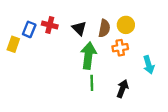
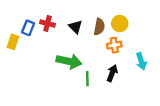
green arrow: (88, 56) -> (69, 61), moved, turned 95
black arrow: (122, 89) -> (112, 73), moved

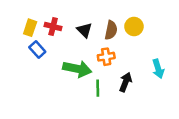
blue rectangle: (28, 28) -> (37, 49), moved, turned -64
yellow rectangle: (13, 42) -> (30, 28), moved
orange cross: (114, 45) -> (106, 57), moved

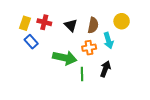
yellow circle: (134, 26) -> (122, 21), moved
cyan arrow: (158, 69) -> (108, 41), moved

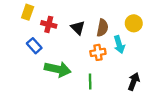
yellow rectangle: (25, 23) -> (28, 12), moved
green arrow: (65, 58) -> (58, 69), moved
black arrow: (105, 69) -> (134, 81), moved

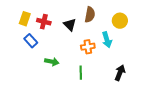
yellow rectangle: (28, 12) -> (25, 19), moved
brown semicircle: (102, 28) -> (90, 15), moved
green arrow: (58, 69) -> (52, 62), size x0.6

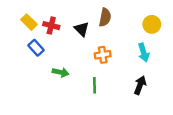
yellow rectangle: (25, 19) -> (29, 22), turned -64
yellow circle: (120, 21) -> (152, 24), moved
cyan arrow: (107, 40) -> (144, 52), moved

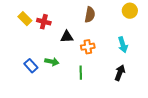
yellow circle: (152, 24) -> (130, 11), moved
black triangle: (82, 29) -> (67, 37), moved, turned -48
blue rectangle: (36, 48) -> (31, 66), moved

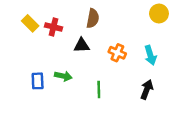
brown semicircle: (90, 15) -> (93, 18), moved
orange cross: (88, 47) -> (117, 53), moved, turned 32
blue rectangle: (31, 66) -> (38, 81), turned 40

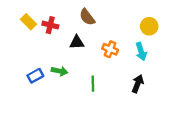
yellow circle: (159, 13) -> (149, 26), moved
brown semicircle: (93, 18) -> (87, 17), turned 132
blue rectangle: (38, 81) -> (35, 76), turned 63

